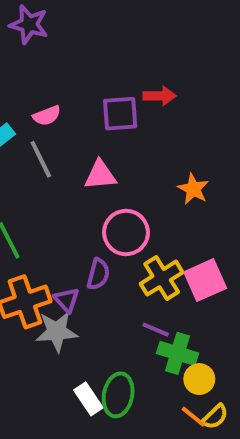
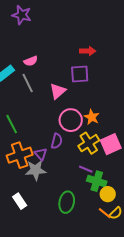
purple square: (120, 114) -> (80, 74), moved
pink triangle: (100, 175) -> (58, 91), turned -36
orange star: (193, 189) -> (92, 117), moved
white rectangle: (88, 399) -> (20, 201), moved

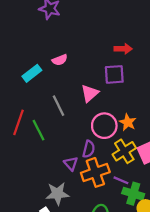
gray line: (28, 83) -> (59, 106), moved
orange cross: (20, 155) -> (95, 172), moved
gray star: (36, 170) -> (57, 194), moved

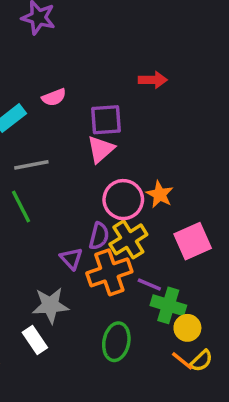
purple square: (114, 74) -> (106, 120), moved
gray line: (59, 106) -> (31, 165), moved, turned -75
yellow cross: (124, 151) -> (128, 239), moved

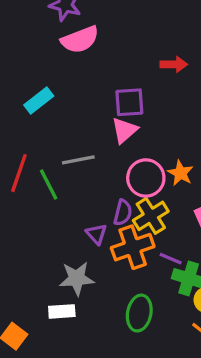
pink semicircle: (54, 97) -> (80, 40), moved, size x1.6
gray line: (31, 165) -> (78, 160), moved
white rectangle: (35, 340) -> (62, 311), turned -60

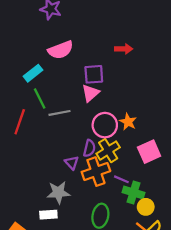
pink semicircle: (80, 40) -> (61, 50), moved
green line: (49, 185) -> (40, 99), moved

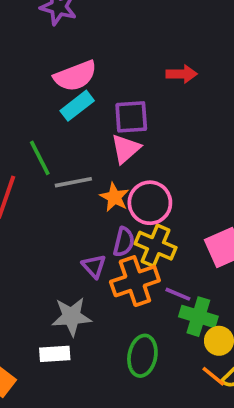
cyan rectangle: (33, 73) -> (77, 106), moved
orange star: (128, 122) -> (114, 197), moved
yellow cross: (108, 151) -> (155, 246), turned -35

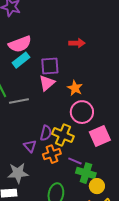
orange star: (114, 197) -> (75, 88), moved
pink circle: (150, 203) -> (82, 112), moved
orange cross: (135, 281) -> (52, 154), size x0.7

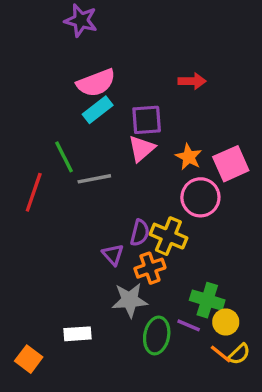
pink square: (100, 136) -> (231, 164), moved
purple line: (75, 161) -> (189, 325), moved
gray star: (18, 173) -> (130, 300), moved

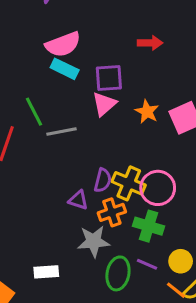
cyan rectangle: (98, 110) -> (65, 69), turned 64
pink circle: (200, 197) -> (158, 188), moved
purple triangle: (113, 255) -> (78, 200), turned -30
green cross: (207, 300) -> (149, 226), moved

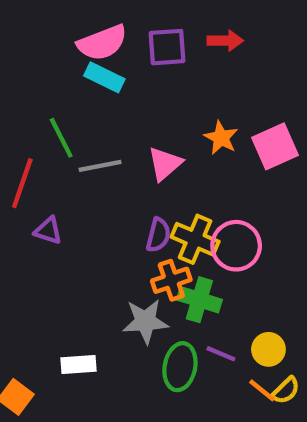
purple square: (109, 78) -> (167, 47), moved
pink triangle: (104, 104) -> (165, 164), moved
purple triangle: (78, 200) -> (48, 231), moved
green cross: (149, 226) -> (199, 300), moved

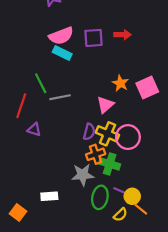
pink triangle: (165, 164) -> (105, 105), moved
yellow circle: (268, 349) -> (132, 196), moved
yellow semicircle: (286, 390) -> (120, 215), moved

